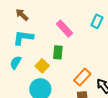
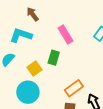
brown arrow: (22, 15) -> (33, 14), moved

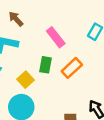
orange rectangle: (74, 88) -> (72, 68), moved

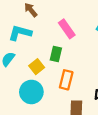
orange rectangle: (72, 68) -> (66, 80), moved, turned -36

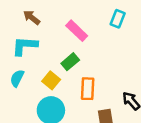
green rectangle: (56, 54) -> (70, 62), turned 48

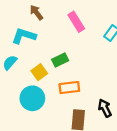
pink rectangle: (77, 31) -> (76, 22), moved
orange rectangle: (88, 89) -> (69, 88), turned 66

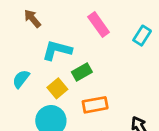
brown arrow: (36, 12) -> (32, 19), moved
cyan L-shape: (24, 36) -> (57, 50), moved

